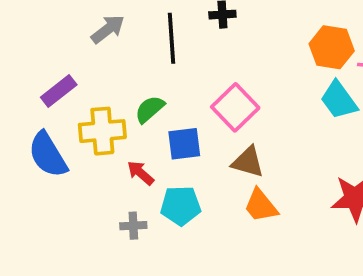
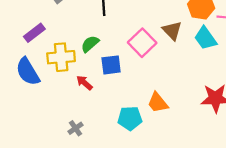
brown triangle: (248, 162) -> (172, 31), moved, turned 30
cyan pentagon: (181, 206) -> (130, 118), moved
gray cross: (133, 226) -> (75, 128), moved, turned -32

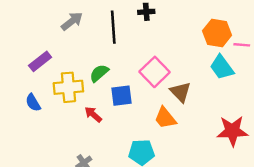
brown triangle: (172, 31) -> (180, 92), moved
blue semicircle: (28, 72) -> (33, 103), size x0.6
orange trapezoid: (158, 103) -> (165, 118), moved

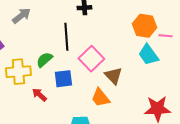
black line: (113, 27) -> (66, 37), moved

